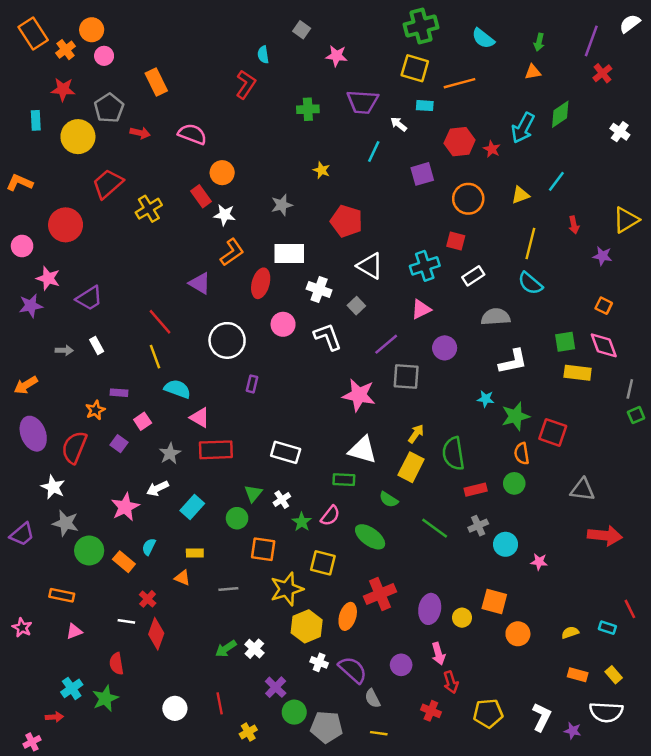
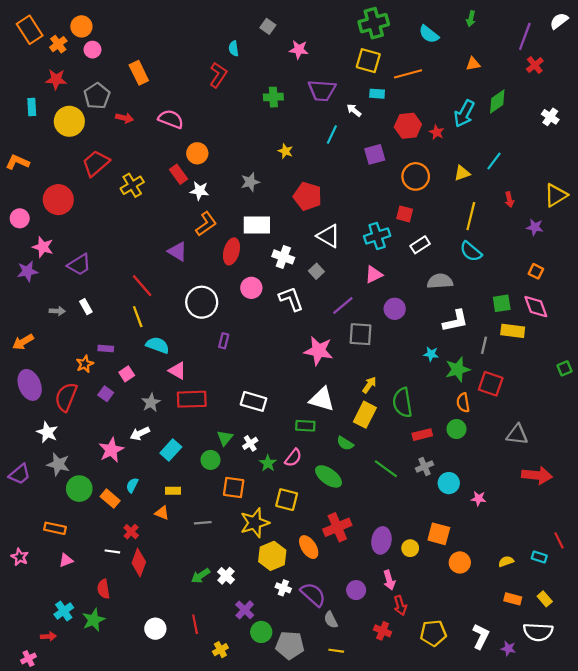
green arrow: (539, 42) -> (471, 19), moved
gray line: (630, 389) -> (484, 345), moved
orange ellipse: (348, 616) -> (309, 547), turned -50

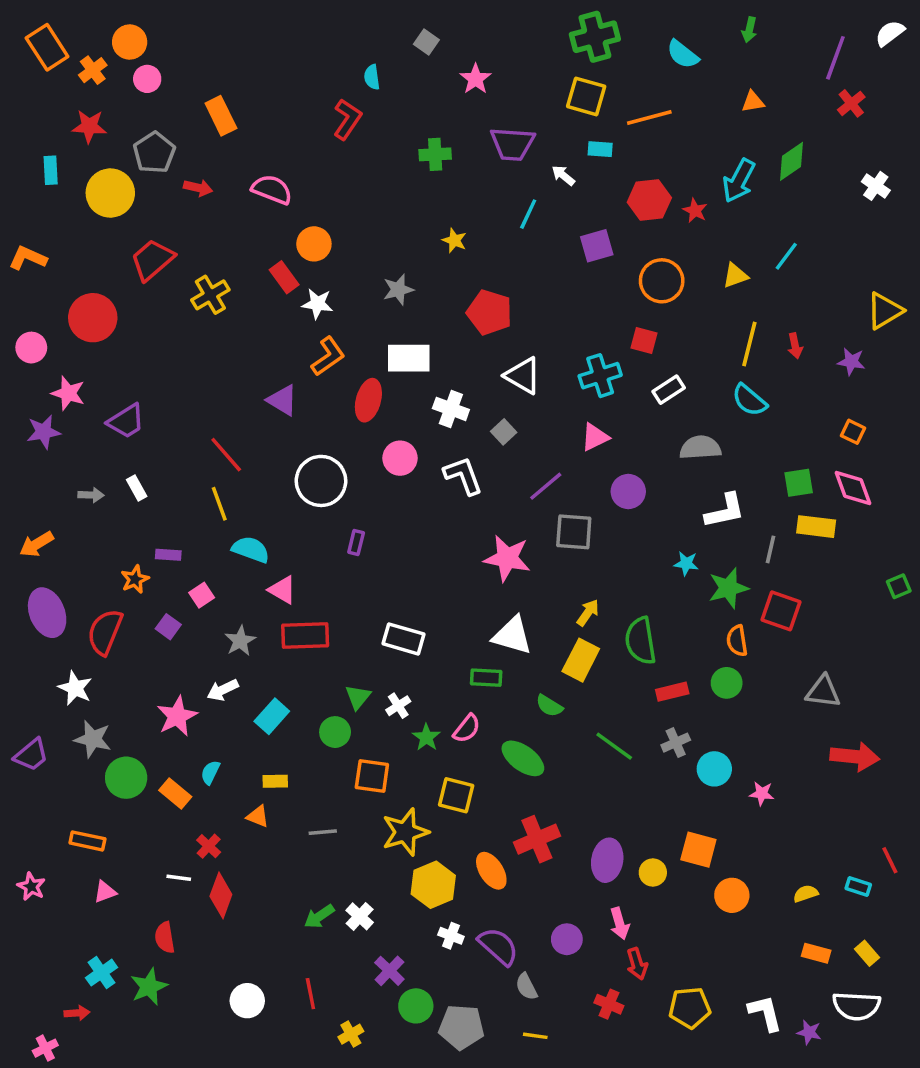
pink star: (299, 50) -> (476, 79), turned 30
red arrow: (509, 200) -> (795, 346), moved
white L-shape: (481, 636) -> (765, 1013), turned -40

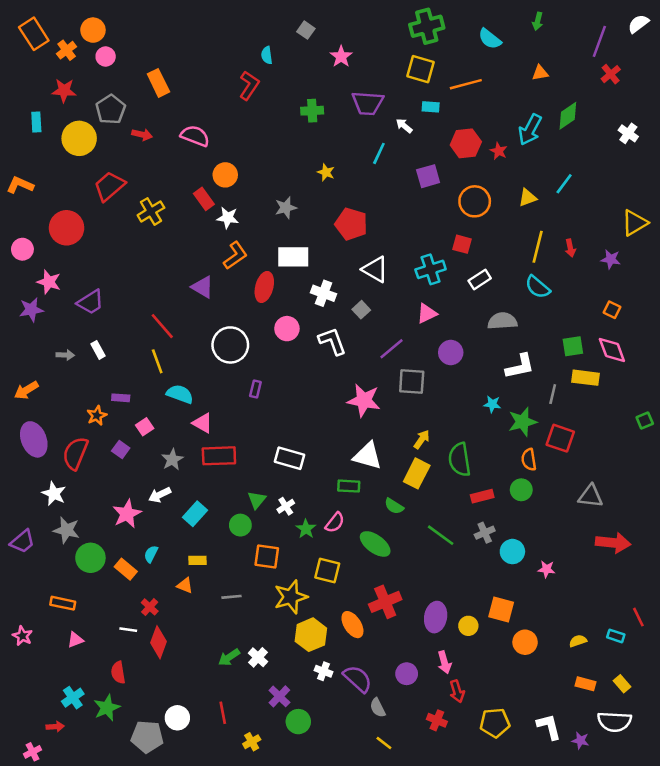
gray pentagon: (461, 1027) -> (147, 737), moved
yellow line: (535, 1036) -> (384, 743), turned 30

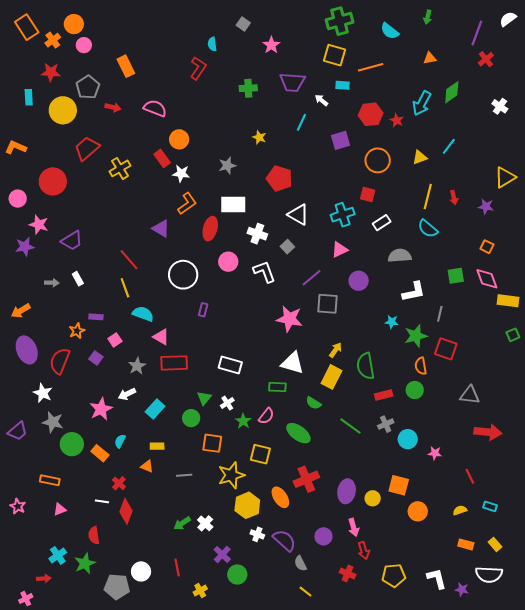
yellow rectangle: (585, 378) -> (508, 301), moved
red line: (638, 617) -> (470, 476), moved

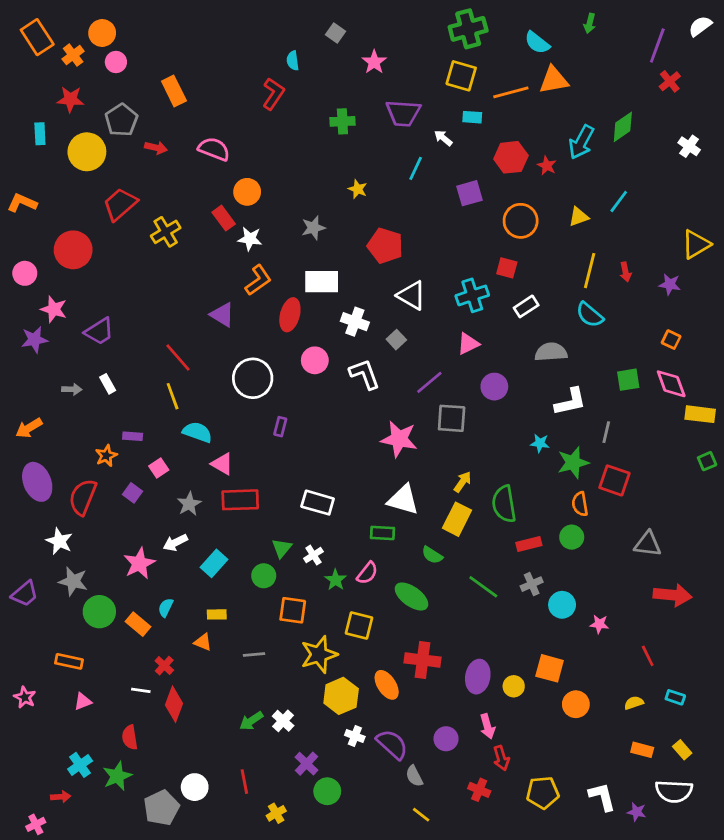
orange triangle: (430, 58) -> (554, 80), moved, size x1.6
red cross: (306, 479) -> (423, 660), turned 30
gray pentagon: (117, 587) -> (162, 808), turned -30

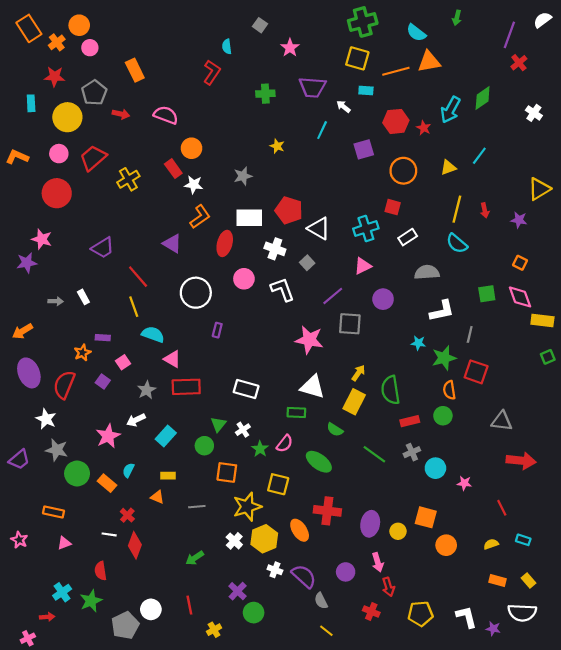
red pentagon: (385, 246) -> (289, 210), moved
pink circle: (25, 273) -> (59, 154), moved
purple trapezoid: (99, 331) -> (103, 248), moved
white cross: (283, 721) -> (234, 541), moved

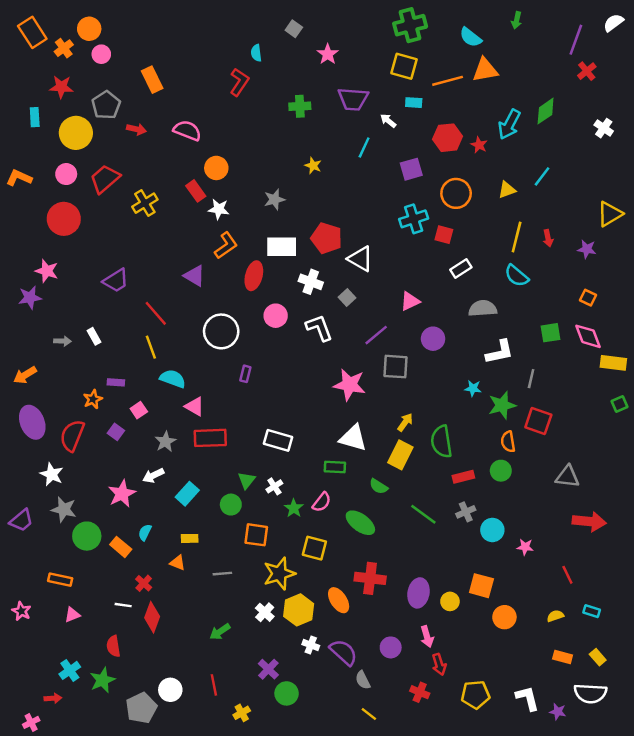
cyan cross: (366, 228) -> (414, 219), moved

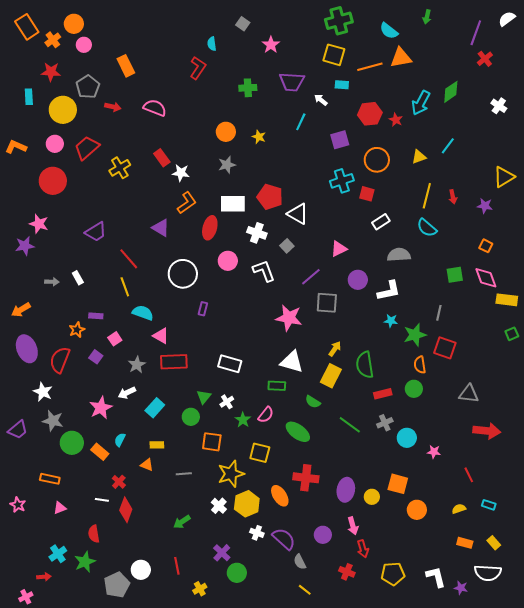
orange circle: (216, 168) -> (226, 132), moved
white L-shape: (500, 352) -> (389, 291), moved

